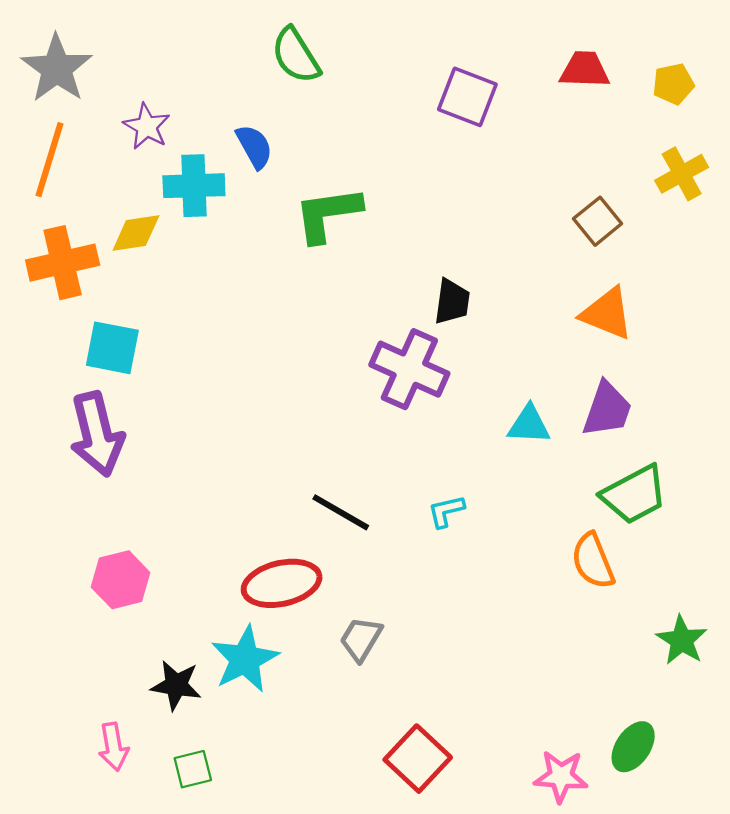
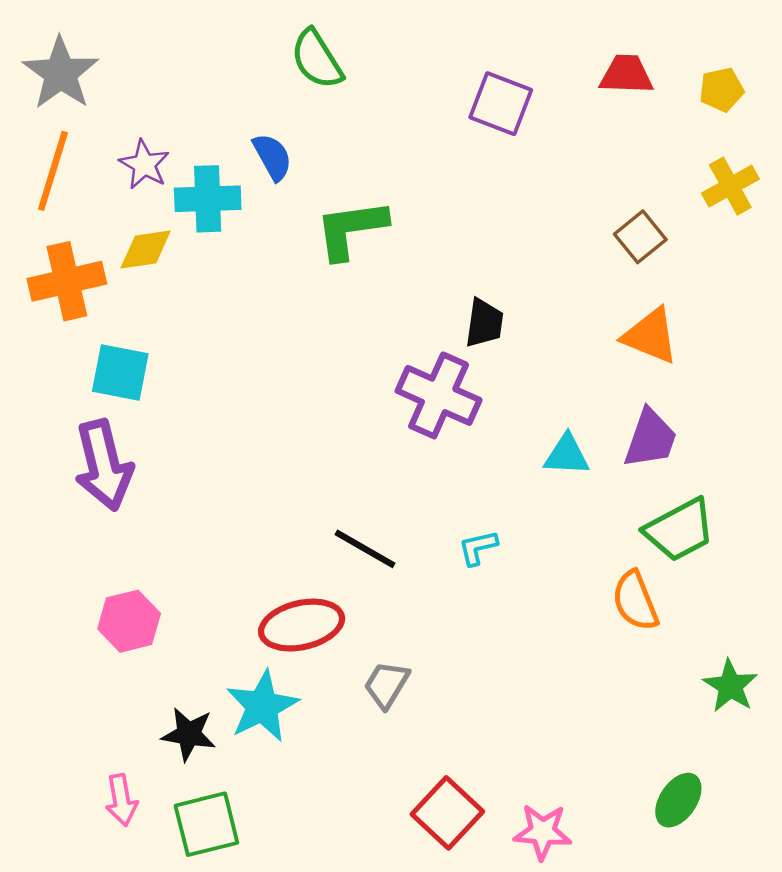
purple star: (147, 126) -> (144, 165), moved
green square: (193, 769) -> (206, 824), size x1.6
pink star: (561, 776) -> (543, 832), moved

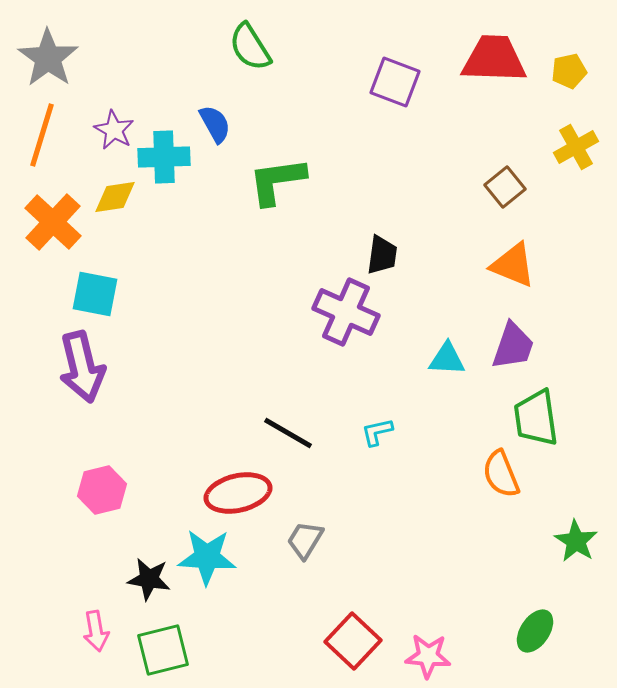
red trapezoid: (626, 74) -> (494, 59), size x1.5
orange cross: (67, 281) -> (53, 222), turned -34
green trapezoid: (680, 530) -> (536, 418), turned 110
cyan star: (262, 706) -> (207, 557), turned 30

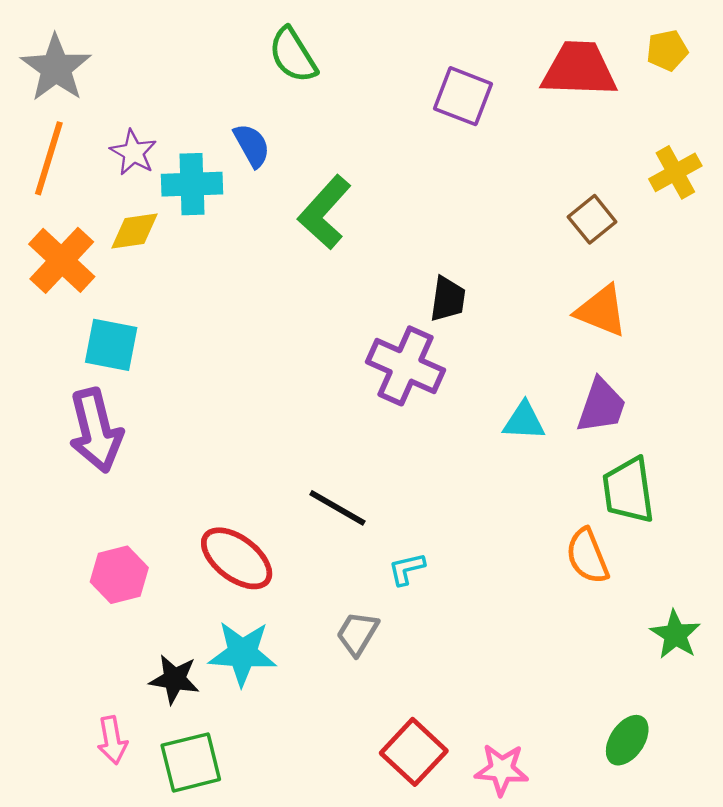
yellow pentagon: (569, 71) -> (667, 50), moved
green L-shape: (277, 181) -> (325, 212), turned -40
cyan L-shape: (377, 432) -> (407, 569), moved
red ellipse: (238, 493) -> (237, 558), moved, turned 50

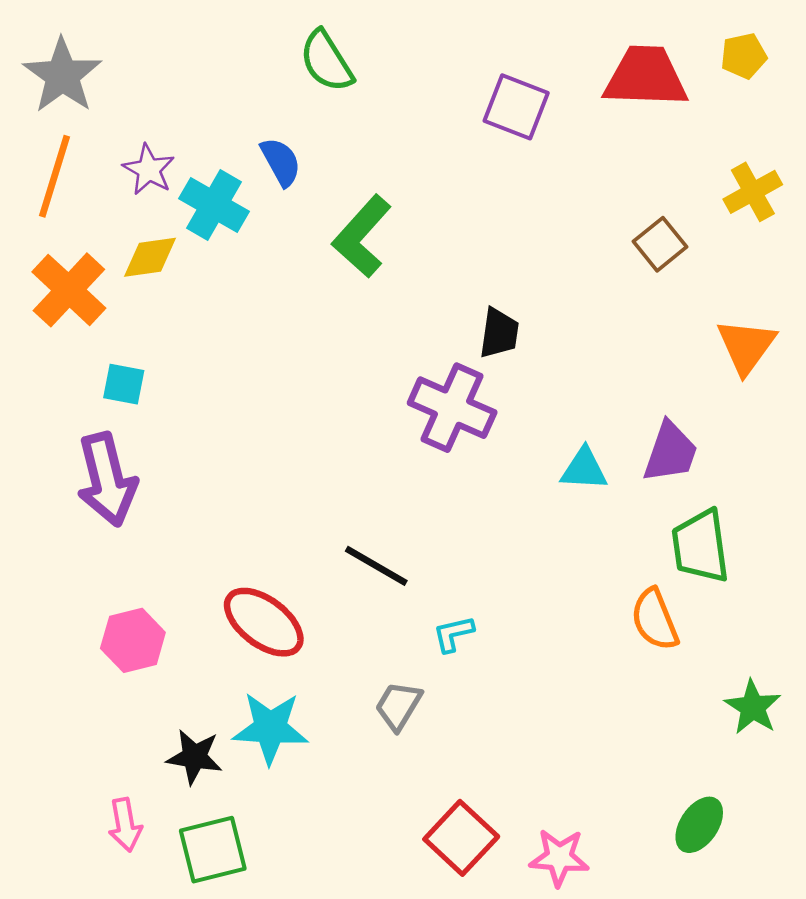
cyan cross: (192, 184) -> (214, 205), turned 32
orange triangle: (601, 311) -> (746, 346), moved, turned 44
cyan square: (111, 345) -> (124, 384), size x0.7

